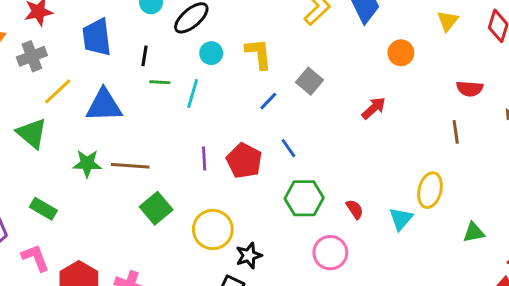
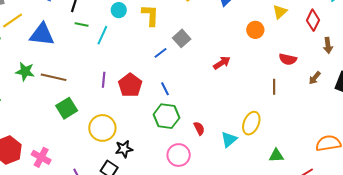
orange circle: (401, 53) -> (255, 30), moved
blue line: (268, 101) -> (161, 53), moved
blue line: (288, 148) -> (165, 89), moved

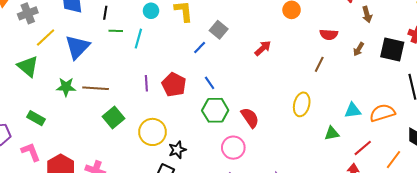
blue triangle: (42, 34) -> (77, 47), turned -44
brown line: (274, 87) -> (319, 64), turned 35
red semicircle: (199, 128) -> (250, 118), size x1.5
cyan triangle: (229, 139) -> (353, 110), moved, turned 42

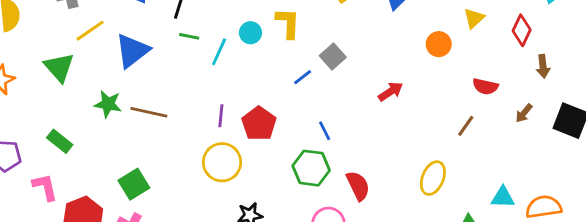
cyan circle: (151, 11) -> (250, 33), moved
blue line: (210, 83) -> (325, 131), moved
green square: (113, 118) -> (134, 184), moved
yellow circle: (152, 132) -> (222, 162), moved

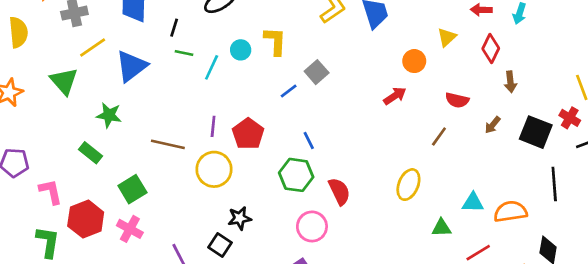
red arrow: (391, 91) -> (395, 96), moved
brown line: (149, 112) -> (168, 144), moved
green rectangle: (60, 141) -> (91, 153), moved

